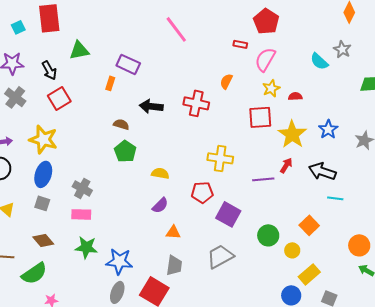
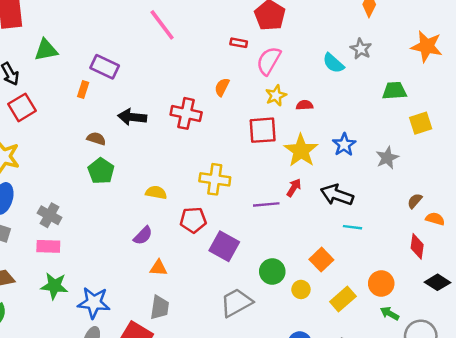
yellow semicircle: (160, 173) -> (156, 192), moved
gray trapezoid: (220, 256) -> (236, 303), moved
yellow rectangle: (309, 274) -> (343, 299), moved

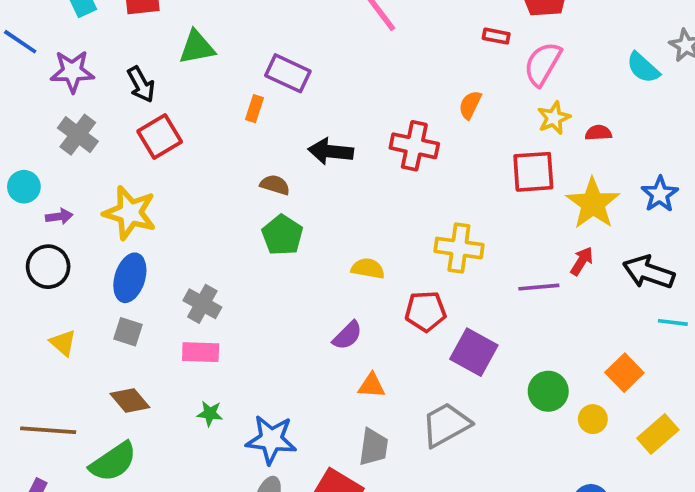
green star: (54, 286) -> (210, 414), size x0.6
gray trapezoid: (236, 303) -> (446, 425), moved

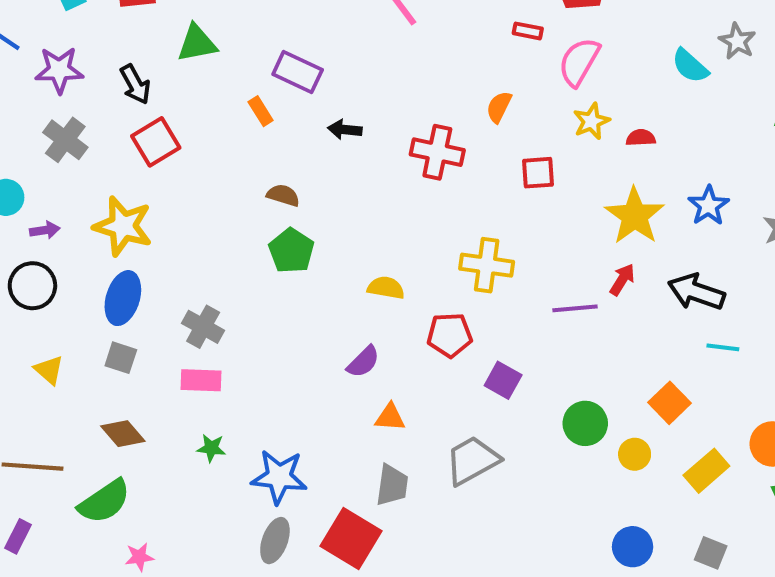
orange rectangle: (254, 109) -> (261, 111), turned -50
black arrow: (331, 151) -> (345, 130), moved, size x0.7
red square: (533, 172) -> (538, 173), moved, size x0.7
purple square: (474, 352) -> (503, 380), size x0.7

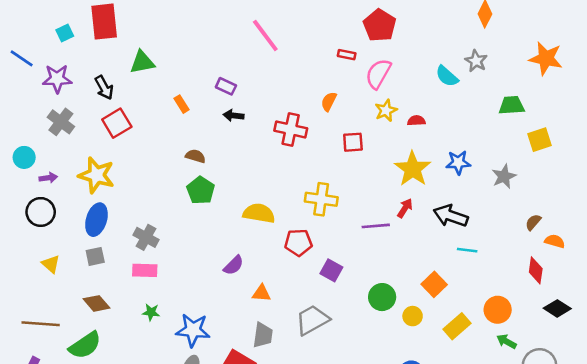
purple rectangle: (298, 72) -> (226, 86), moved, size x0.7
blue star: (709, 206) -> (458, 162), turned 30
yellow semicircle: (386, 288) -> (259, 213), size x1.4
gray square: (121, 358) -> (95, 256), turned -30
purple semicircle: (363, 362) -> (234, 265), moved

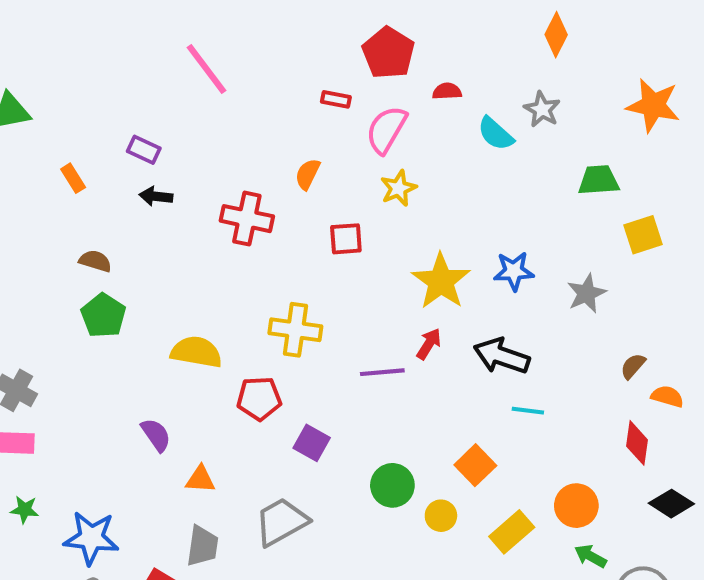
red semicircle: (416, 121) -> (447, 91), moved
purple semicircle: (234, 265) -> (156, 435), turned -80

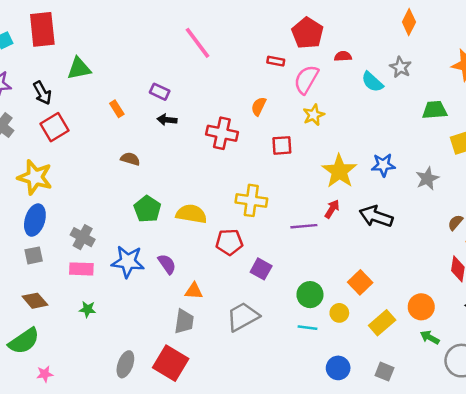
green pentagon: (103, 316) -> (147, 209), moved
cyan line: (528, 411) -> (308, 328), moved
blue star: (91, 538) -> (128, 262), moved
gray trapezoid: (202, 546) -> (184, 321), moved

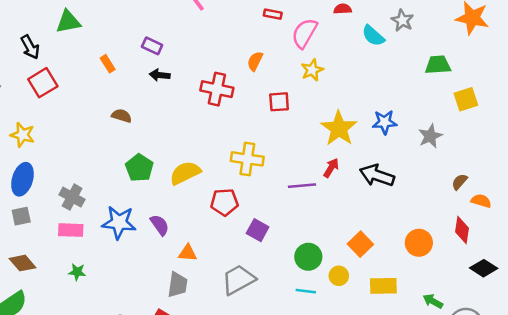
yellow star: (35, 177) -> (22, 135), size x0.7
yellow semicircle: (191, 214) -> (185, 173), turned -36
orange circle: (421, 307) -> (419, 243), moved
yellow rectangle: (382, 323) -> (383, 286), turned 40

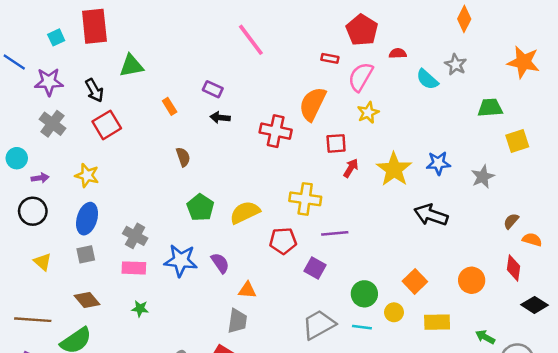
orange semicircle: (255, 61) -> (313, 104), size x1.8
brown semicircle: (122, 116) -> (183, 157), turned 54
red arrow: (331, 168) -> (351, 168), moved
purple line: (302, 186) -> (335, 233), moved
gray trapezoid: (238, 280) -> (319, 325), moved

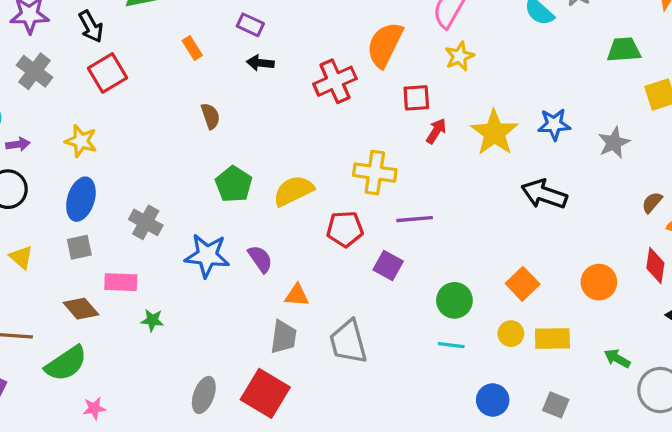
red cross: (276, 131) -> (335, 81), turned -36
pink rectangle: (134, 268) -> (121, 282), moved
yellow circle: (394, 312) -> (511, 334), moved
gray trapezoid: (319, 325) -> (348, 342), moved, turned -76

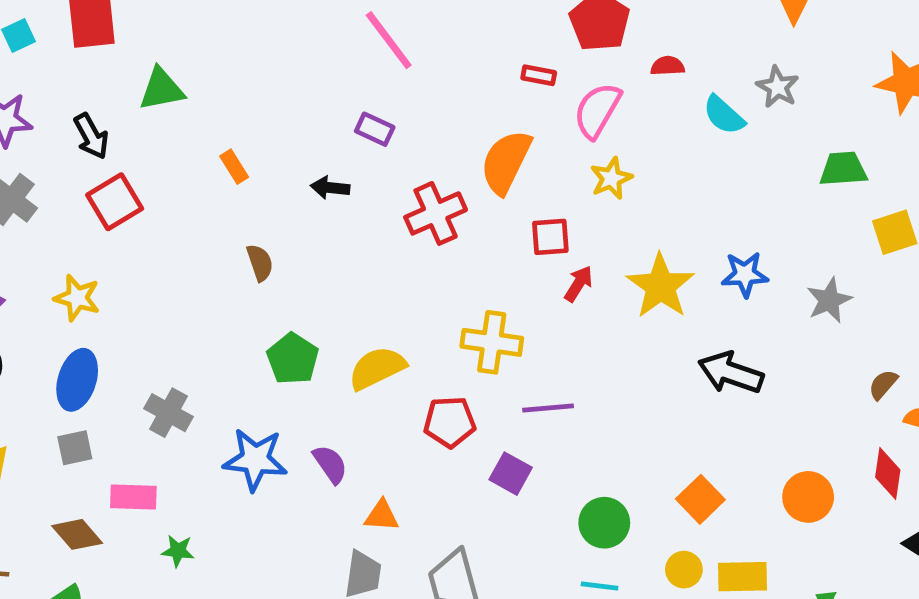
purple rectangle: (250, 25) -> (375, 129), moved

